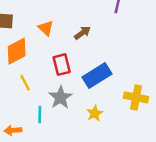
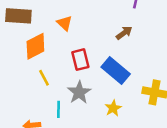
brown arrow: (82, 33) -> (124, 33), moved
blue rectangle: (97, 75) -> (116, 71), turned 72

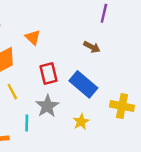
brown arrow: (124, 33) -> (92, 47), turned 63

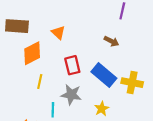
yellow line: (12, 92) -> (40, 82), turned 40
gray star: (47, 106) -> (71, 95), turned -30
yellow cross: (122, 106) -> (132, 83), moved

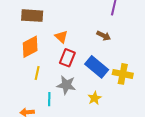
brown rectangle: (17, 26) -> (32, 16), moved
orange triangle: (58, 33) -> (61, 37), moved
red rectangle: (72, 65) -> (67, 58), turned 36

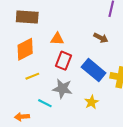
orange triangle: (61, 37) -> (57, 39), turned -40
yellow line: (37, 73) -> (32, 76), turned 56
cyan line: (49, 99) -> (45, 103), turned -64

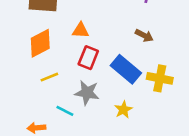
brown arrow: (101, 38) -> (144, 36), moved

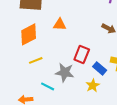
red rectangle: (88, 58) -> (82, 54), moved
blue rectangle: (126, 69) -> (100, 68), moved, size x0.6

